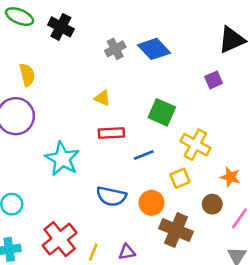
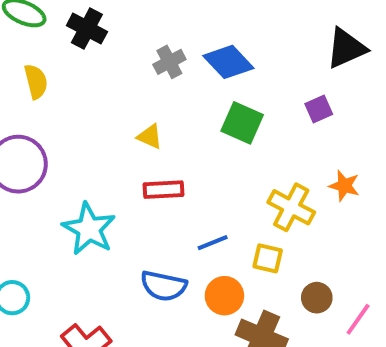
yellow semicircle: (27, 75) -> (36, 82), moved
green square: (162, 112) -> (242, 123), moved
blue line: (144, 155) -> (213, 243), moved
orange star: (230, 177) -> (344, 186), moved
yellow square: (180, 178) -> (268, 258), turned 36

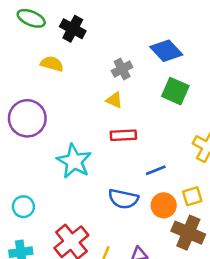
gray cross: (169, 62) -> (122, 69), moved
yellow semicircle: (36, 82) -> (52, 64), moved, turned -60
yellow square: (268, 258) -> (192, 196), moved, turned -30

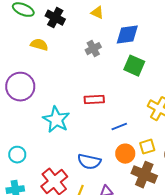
blue diamond: (166, 51) -> (127, 35), turned -55
yellow triangle: (114, 100) -> (97, 13), moved
blue semicircle: (123, 199) -> (89, 162), moved

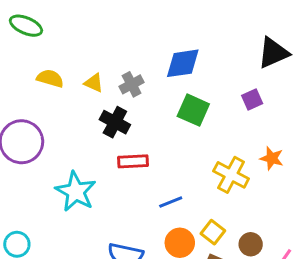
yellow triangle: (97, 13) -> (94, 83), moved
black cross: (55, 18) -> (115, 122), moved
yellow square: (147, 147) -> (213, 232), turned -35

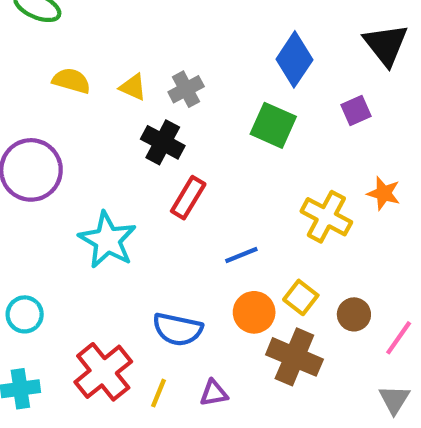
black triangle: (273, 53) -> (386, 45), turned -44
blue diamond: (183, 63) -> (294, 59), moved, turned -48
red rectangle: (133, 161) -> (188, 198), turned -56

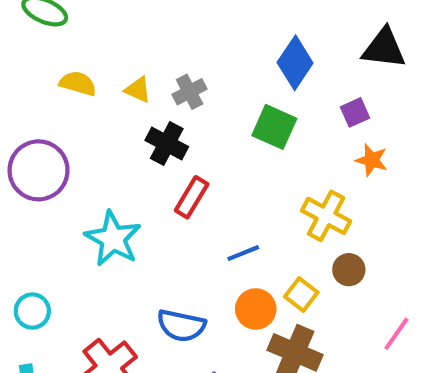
black triangle: (386, 45) -> (384, 48), turned -45
orange star: (384, 193) -> (372, 160), moved
brown circle: (354, 314) -> (349, 270), moved

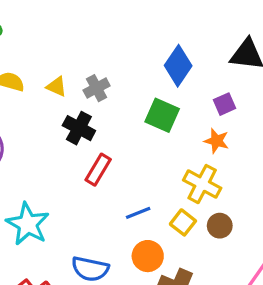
orange star: (372, 160) -> (217, 141), moved
cyan star: (113, 239) -> (28, 224), moved
yellow square: (301, 294) -> (183, 222), moved

